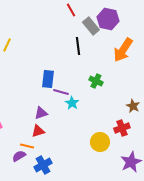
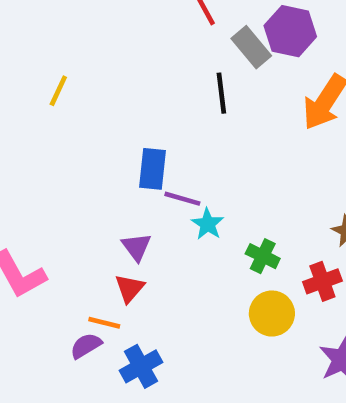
green cross: (96, 81) -> (263, 256), moved
purple triangle: (41, 113) -> (136, 247), turned -48
red triangle: (38, 131) -> (130, 288), turned -32

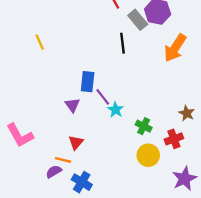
yellow line: (58, 91) -> (40, 42), turned -49
purple line: (182, 199) -> (103, 97), turned 36
purple triangle: (136, 247) -> (72, 105), moved
blue cross: (141, 366) -> (82, 182), turned -30

